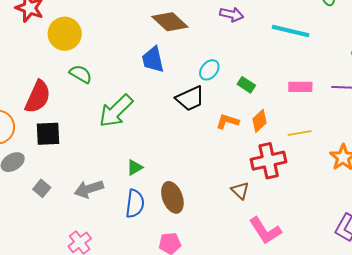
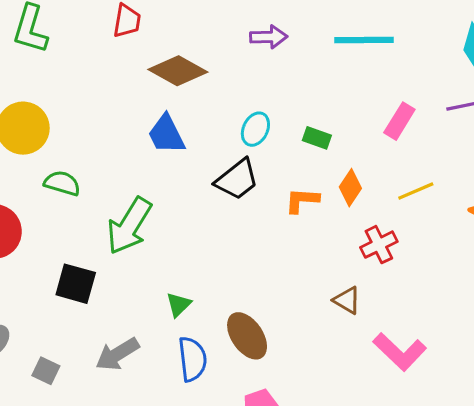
pink rectangle: (300, 87) -> (399, 121), turned -45
black square: (48, 134) -> (76, 284), moved, turned 32
red cross: (269, 161) -> (379, 245), size x0.7

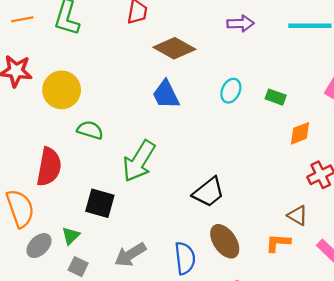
black trapezoid: (237, 180) -> (209, 192), moved
orange diamond: (350, 188) -> (300, 133), turned 35
orange L-shape: (302, 200) -> (278, 243), moved
green triangle: (179, 305) -> (71, 236), moved

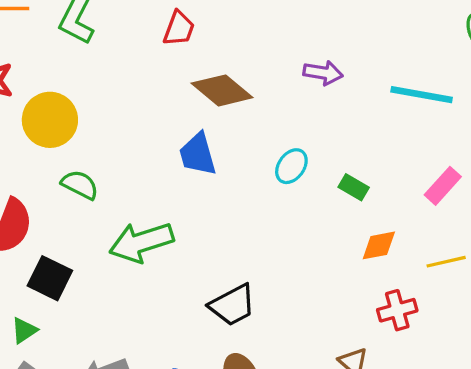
green arrow: (139, 161) -> (141, 242), turned 30
black square: (100, 203) -> (50, 278), moved

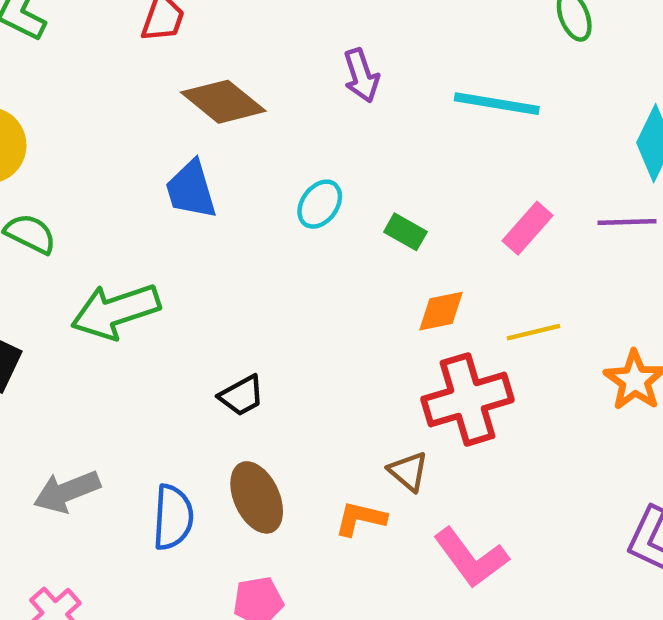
purple arrow: (323, 73) -> (361, 76), turned 63
black trapezoid: (232, 305) -> (242, 396), size x0.7
red cross: (397, 310) -> (468, 399), size x1.6

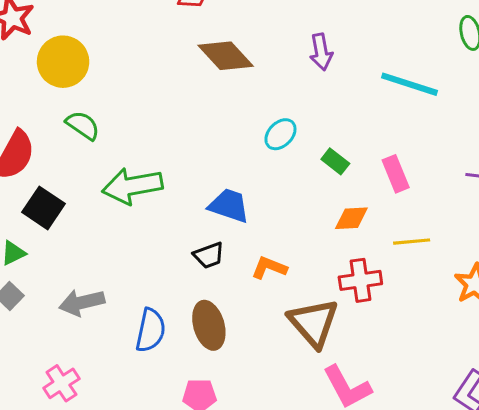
blue trapezoid: (191, 190) -> (229, 206), moved, turned 117
pink rectangle: (527, 228) -> (396, 174), moved, turned -72
red cross: (468, 399) -> (360, 280), size x0.7
brown triangle: (408, 471) -> (313, 323), size x1.8
orange L-shape: (360, 519) -> (269, 268), moved

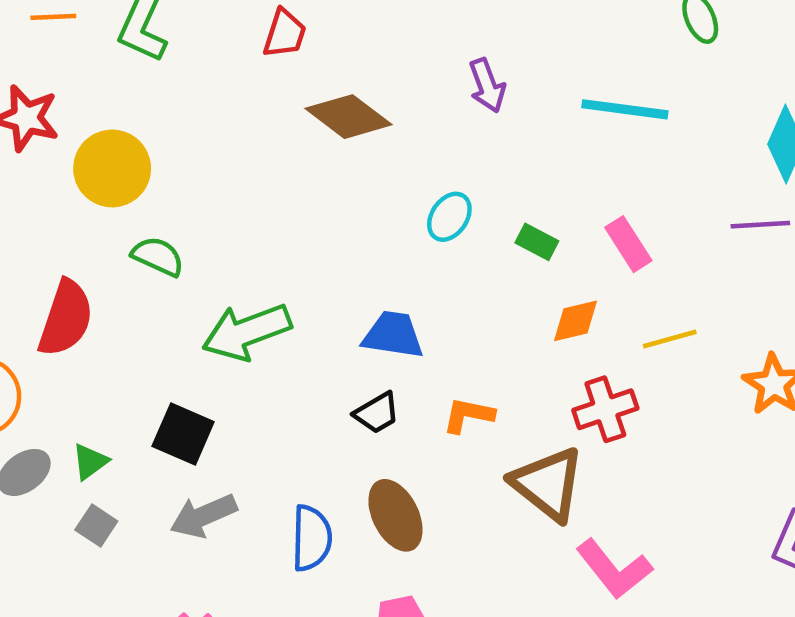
black square: (44, 208) -> (183, 434), moved

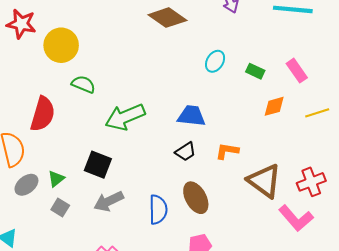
red cross: (605, 409) -> (311, 182), moved

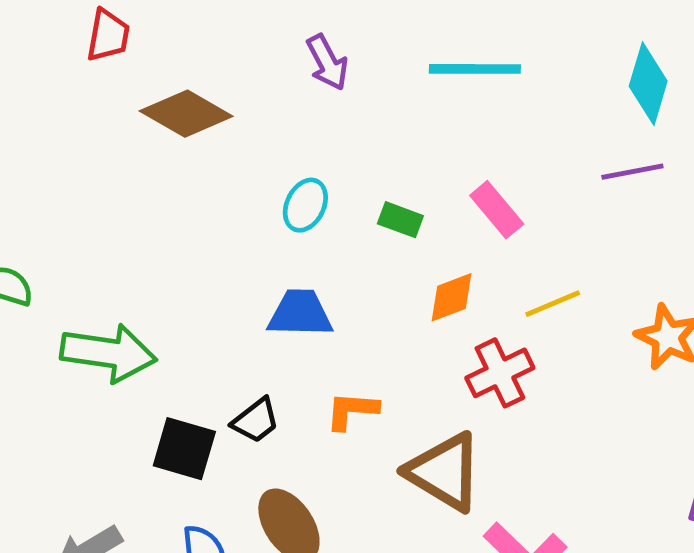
blue trapezoid: (192, 116) -> (300, 313), moved
green arrow: (125, 117) -> (108, 353), turned -144
black square: (98, 165) -> (184, 449), moved
red cross: (311, 182) -> (500, 373), moved

